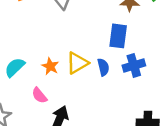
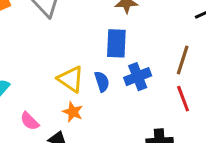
yellow triangle: (77, 63) -> (71, 79), turned -50
orange star: (50, 66) -> (73, 112), moved

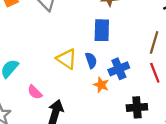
blue cross: (138, 77) -> (119, 69), moved
orange star: (73, 112) -> (101, 85), moved

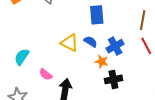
blue semicircle: (91, 60) -> (90, 42), turned -32
black cross: (137, 107) -> (113, 79), moved

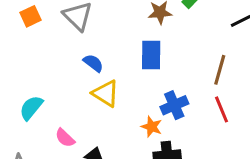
blue semicircle: (90, 42) -> (93, 63), moved

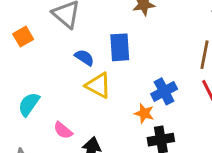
orange square: (31, 16) -> (23, 37), moved
blue rectangle: (151, 55) -> (120, 47), moved

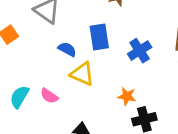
blue cross: (164, 91) -> (140, 51), moved
pink semicircle: (63, 130) -> (49, 96), moved

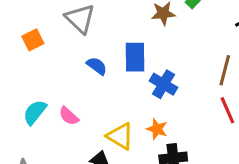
blue cross: (140, 51) -> (164, 84), moved, turned -35
yellow triangle: (82, 74) -> (120, 136), moved

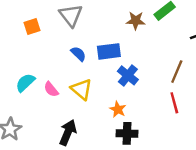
blue rectangle: (135, 57) -> (109, 51), turned 75
yellow triangle: (120, 136) -> (81, 89), moved

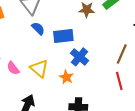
blue semicircle: (78, 54) -> (38, 28), moved
orange star: (118, 109) -> (66, 77), moved

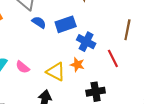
yellow triangle: (39, 68) -> (56, 72), moved
red line: (119, 81) -> (113, 58), moved

